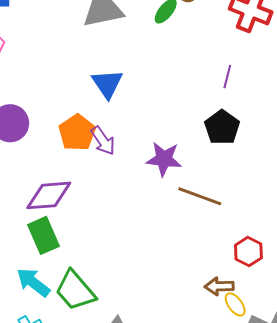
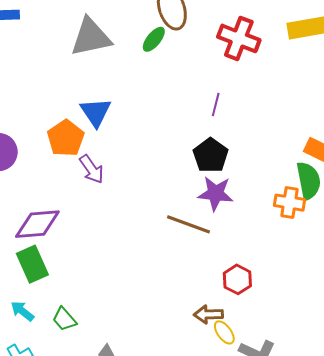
orange pentagon: (77, 133) -> (66, 138), moved
purple star: (164, 159) -> (216, 193), moved
cyan arrow: (33, 282) -> (22, 311), size x0.7
green trapezoid: (75, 291) -> (64, 319), size x0.6

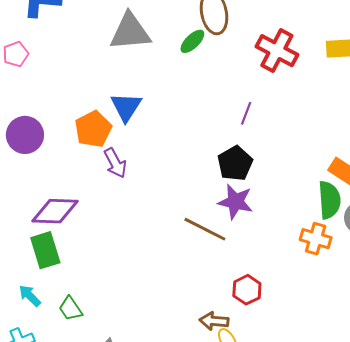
orange cross: (289, 203) -> (316, 239), moved

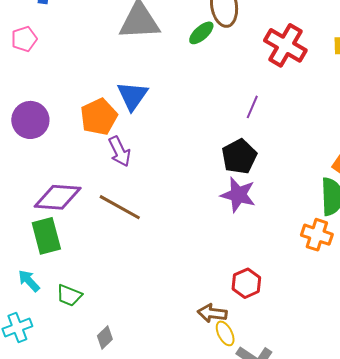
brown line: (205, 229) -> (120, 207), moved
green trapezoid: (70, 309) -> (69, 295), turned -36

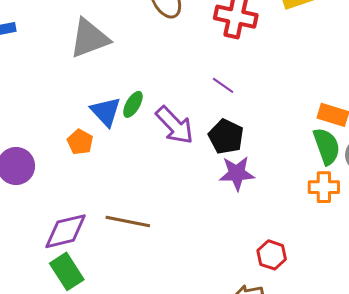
green ellipse: (201, 33) -> (133, 104), moved
purple line: (252, 107) -> (223, 85), turned -60
orange pentagon: (99, 117) -> (80, 142), size x0.7
purple arrow: (120, 151) -> (175, 125), moved, size x1.4

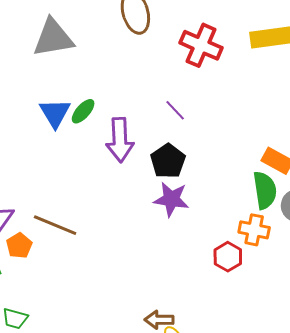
purple arrow: (175, 125) -> (120, 140), turned 30
orange pentagon: (80, 142) -> (19, 246), moved
red hexagon: (272, 255) -> (228, 257), moved

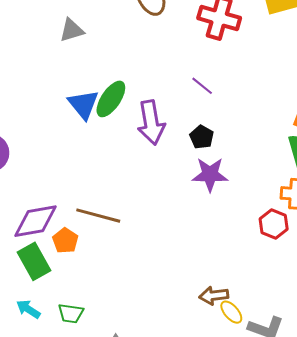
gray triangle: (53, 38) -> (72, 30), size x0.6
green ellipse: (83, 111) -> (111, 99), size x1.4
black pentagon: (168, 161) -> (202, 137), size x0.7

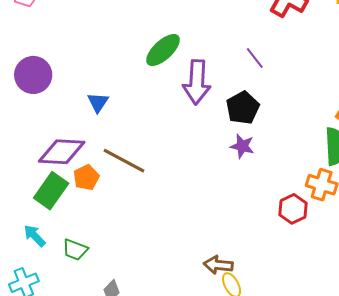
blue triangle: (83, 104) -> (98, 102), moved, size x0.7
black pentagon: (202, 137) -> (243, 108), size x1.4
purple star: (210, 174) -> (242, 146), size x0.7
green rectangle: (34, 261) -> (51, 191), turned 51

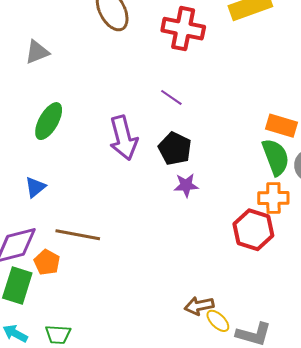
green ellipse: (163, 50) -> (49, 121), moved
blue triangle: (98, 102) -> (35, 187), turned 35
red hexagon: (293, 209) -> (253, 230), size x1.4

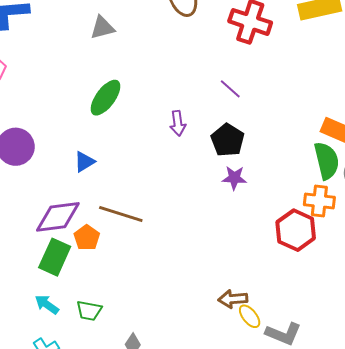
purple arrow: (123, 138) -> (178, 123), size x0.6

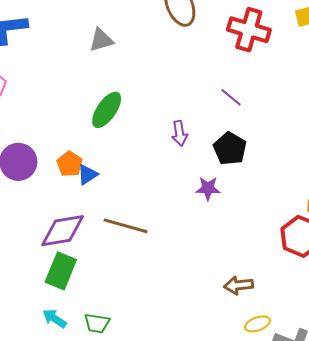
purple star: (234, 178) -> (208, 188), moved
orange pentagon: (87, 238) -> (70, 164), moved
brown arrow: (233, 299) -> (238, 285), moved
yellow ellipse: (250, 316) -> (257, 324), turned -70

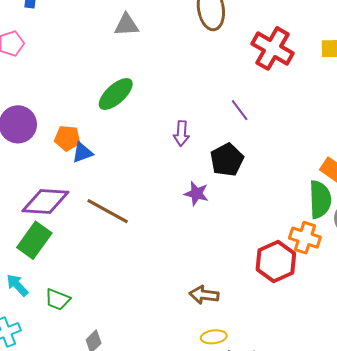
orange pentagon: (70, 164) -> (67, 138), turned 30

